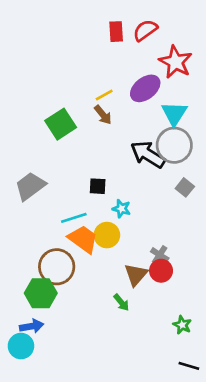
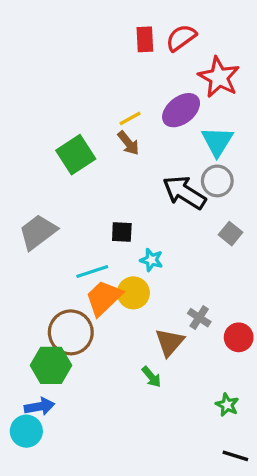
gray circle: (174, 145) -> (217, 181), size x0.7
orange trapezoid: (83, 239) -> (104, 298), turned -80
red circle: (161, 271) -> (239, 337), moved

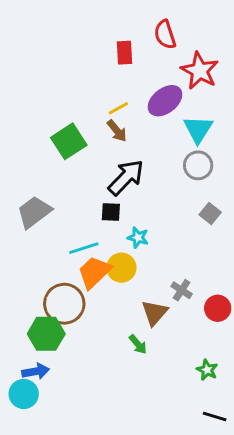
red semicircle: (181, 38) -> (165, 35), turned -72
red rectangle: (145, 39) -> (124, 53), moved
black arrow: (184, 192) -> (126, 177), moved, turned 102

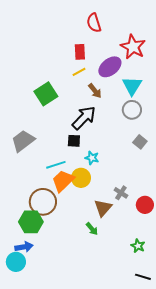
red semicircle: (165, 35) -> (94, 23), moved
red rectangle: (124, 53) -> (80, 52), moved
brown arrow: (117, 131) -> (95, 91), moved

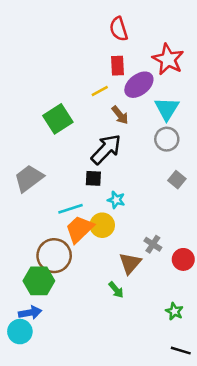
red rectangle: (80, 52) -> (117, 66), moved

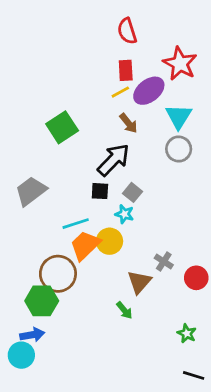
yellow line: (100, 91) -> (120, 92), moved
gray square: (177, 180) -> (133, 192), moved

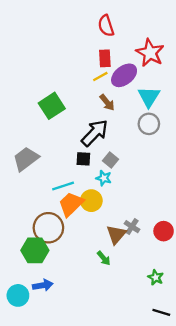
gray cross: (164, 262) -> (132, 227), moved
blue arrow: (32, 335) -> (43, 285), moved

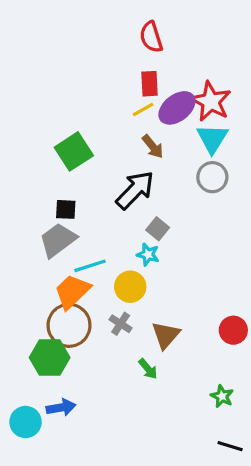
red star: (150, 53) -> (211, 101), moved
gray trapezoid: (26, 159) -> (58, 240), moved
black square: (83, 159) -> (66, 209), moved
orange trapezoid: (71, 204) -> (72, 292), moved
gray cross: (132, 227) -> (121, 324), moved

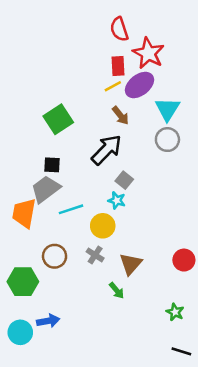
red star: (211, 101) -> (148, 53), moved
orange trapezoid: (72, 292) -> (24, 213), moved, turned -36
brown circle: (69, 325) -> (55, 256), size x0.7
green hexagon: (50, 358) -> (23, 282), moved

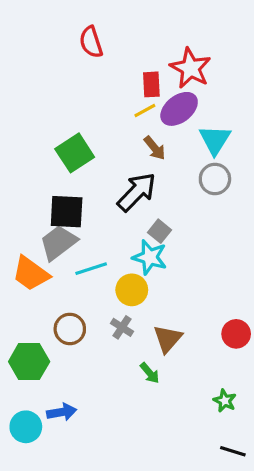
red semicircle: (119, 29) -> (91, 42), moved
black square: (52, 165) -> (67, 212), size x1.6
cyan star: (117, 200) -> (150, 257), size x1.5
orange trapezoid: (24, 213) -> (31, 274), turned -64

